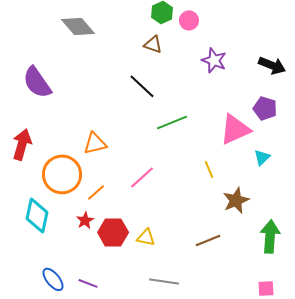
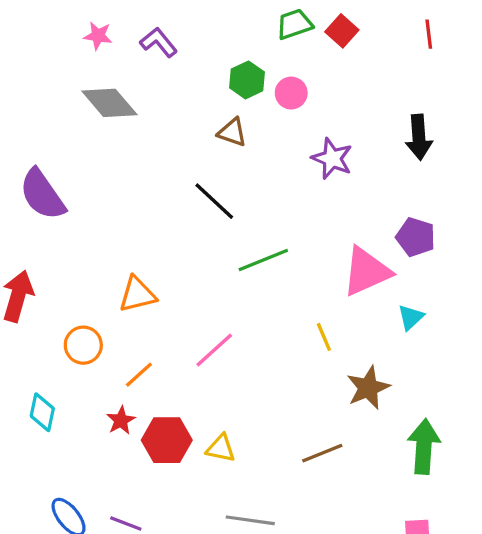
black arrow: (272, 65) -> (419, 137), moved, turned 64
orange circle: (62, 174) -> (83, 345), size x0.6
cyan diamond: (37, 215) -> (42, 412), size x0.7

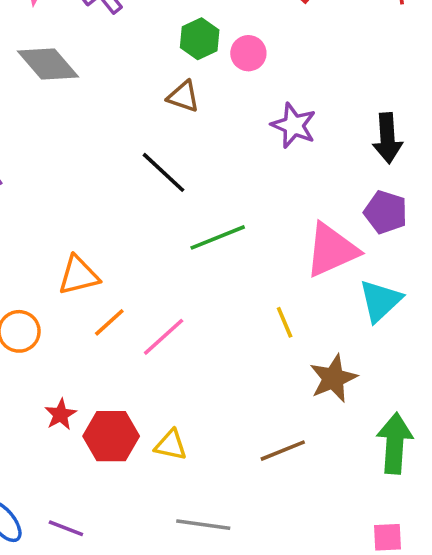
black arrow: (419, 137) -> (387, 138), moved
cyan triangle: (411, 317) -> (380, 301), size x1.5
orange line: (139, 375) -> (109, 322), moved

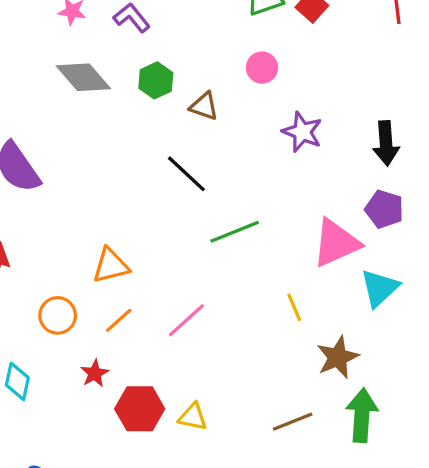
green hexagon: (200, 39) -> (156, 80), moved
orange line: (109, 322) -> (119, 320), moved
red star: (61, 414) -> (95, 373), moved
green arrow: (395, 443) -> (362, 415), moved

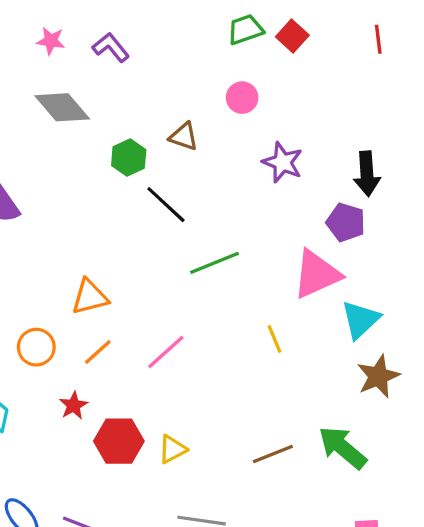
green hexagon: (156, 80) -> (129, 158), moved
purple pentagon: (384, 209) -> (346, 222), moved
brown star: (338, 357) -> (378, 376), moved
green arrow: (362, 415) -> (343, 448), turned -54
yellow triangle: (193, 417) -> (172, 449), turned -40

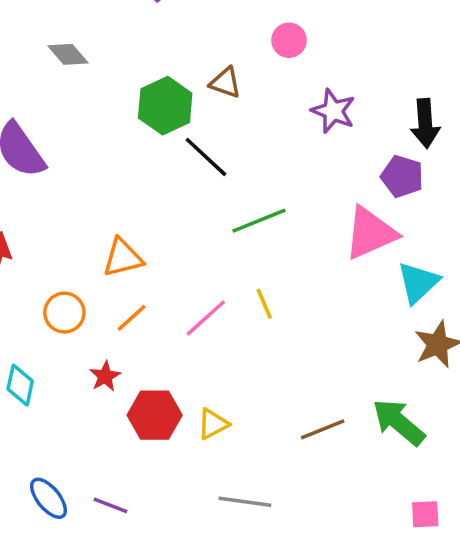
gray diamond: (62, 107) -> (68, 54), moved, size x0.7
green hexagon: (129, 158) -> (165, 106), size x1.4
yellow line: (274, 339) -> (264, 304), moved

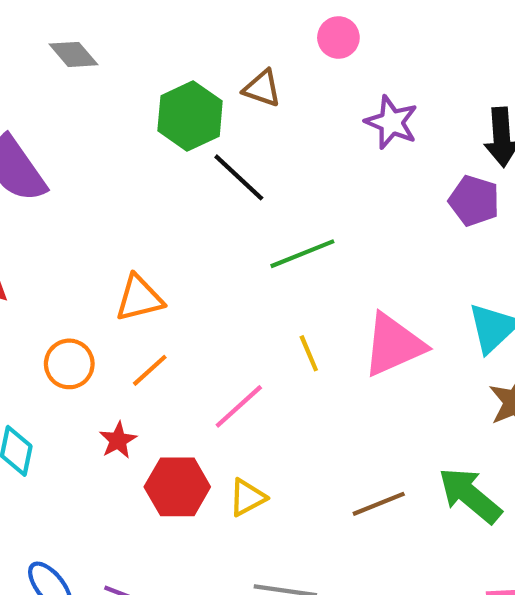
pink triangle: (370, 233) -> (394, 345), moved
pink line: (206, 318) -> (239, 406), moved

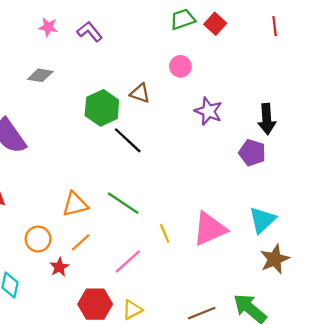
gray diamond: (73, 54) -> (40, 75), turned -40
green line: (302, 254) -> (123, 203), moved, turned 56
red star: (118, 440) -> (59, 267), moved

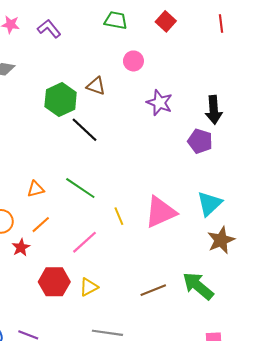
green trapezoid: (183, 19) -> (116, 20), moved, turned 30
orange triangle: (75, 204) -> (36, 189), size x0.7

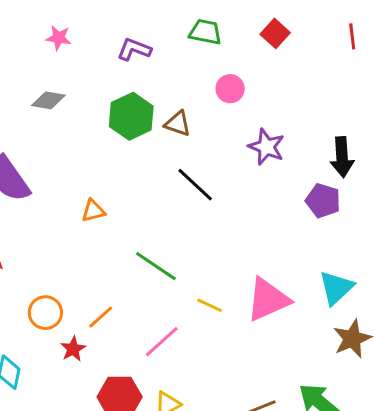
purple L-shape: (49, 29) -> (134, 49), moved, turned -30
green hexagon: (61, 99) -> (131, 116), moved
black line: (84, 130) -> (195, 185), moved
orange triangle: (36, 189) -> (93, 211), moved
yellow line: (119, 216) -> (210, 305), turned -42

